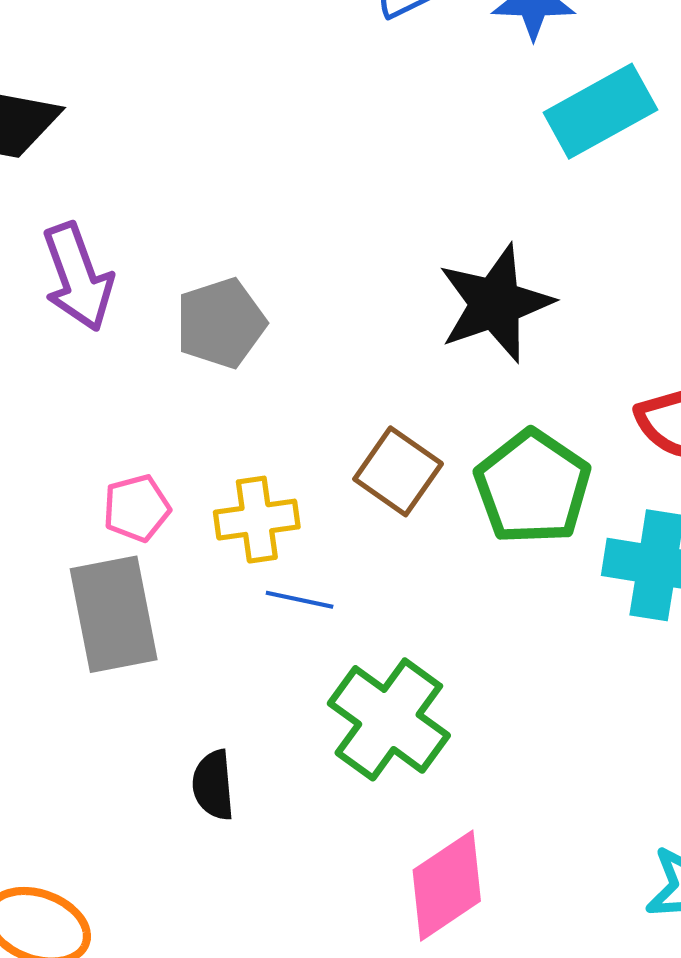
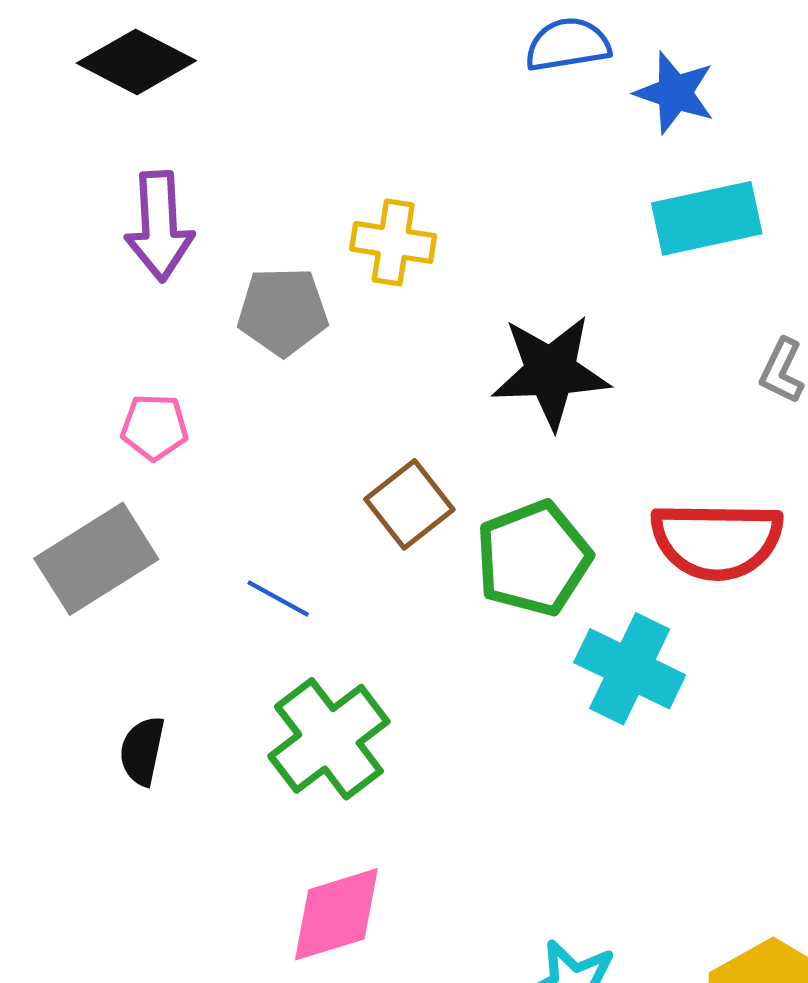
pink pentagon: (137, 508) -> (154, 427), moved
yellow cross: (257, 520) -> (393, 242), moved
gray rectangle: (114, 614) -> (96, 559), turned 52

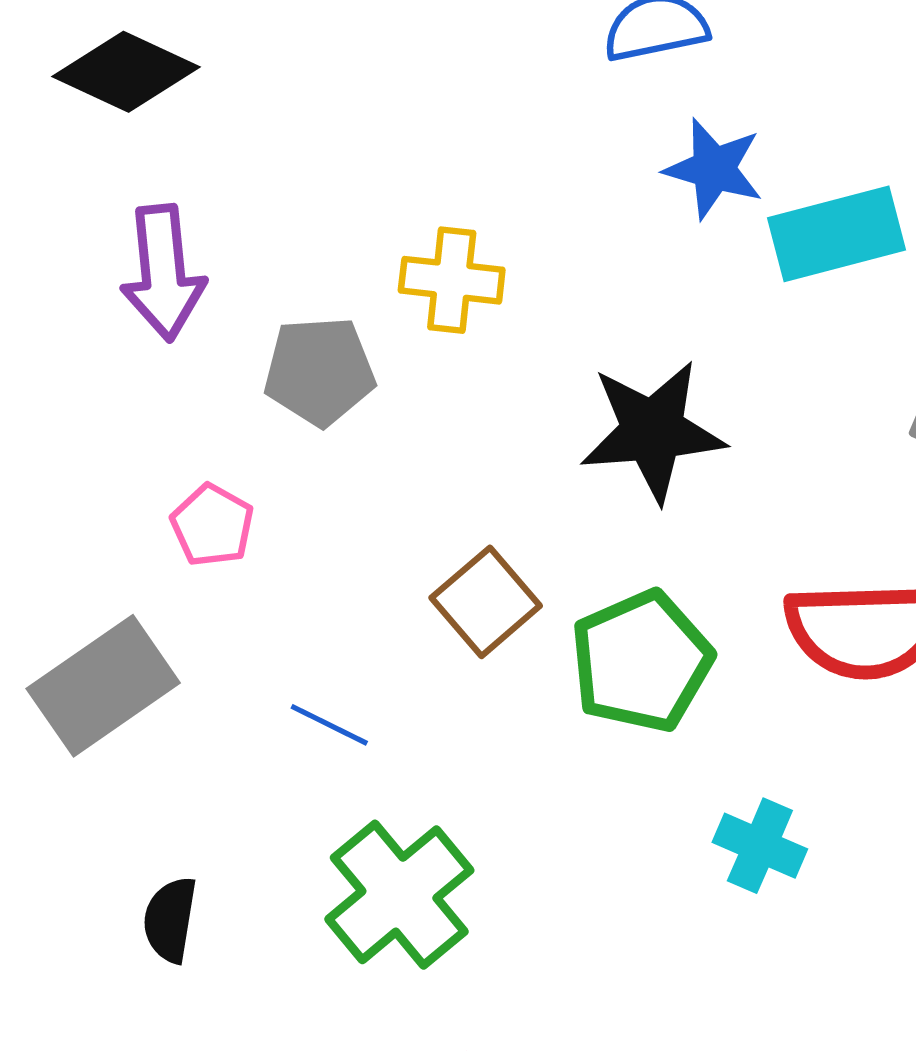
blue star: (675, 93) -> (714, 169), moved
pink pentagon: (154, 427) -> (212, 525), moved, turned 30
cyan cross: (630, 669) -> (760, 846), moved, size x0.7

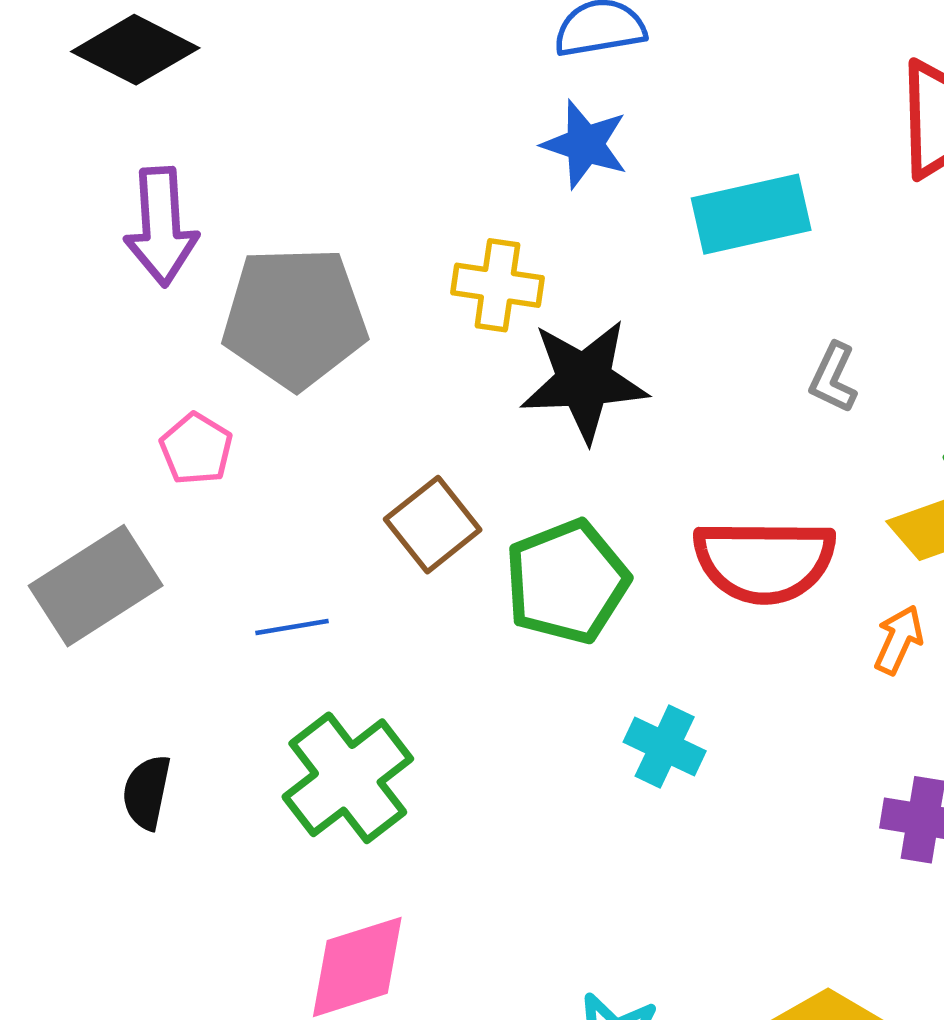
blue star: (714, 169) -> (585, 144), moved
yellow cross: (452, 280) -> (497, 285), moved
gray pentagon: (319, 371) -> (295, 318), size x1.5
blue line: (329, 725) -> (292, 627), turned -38

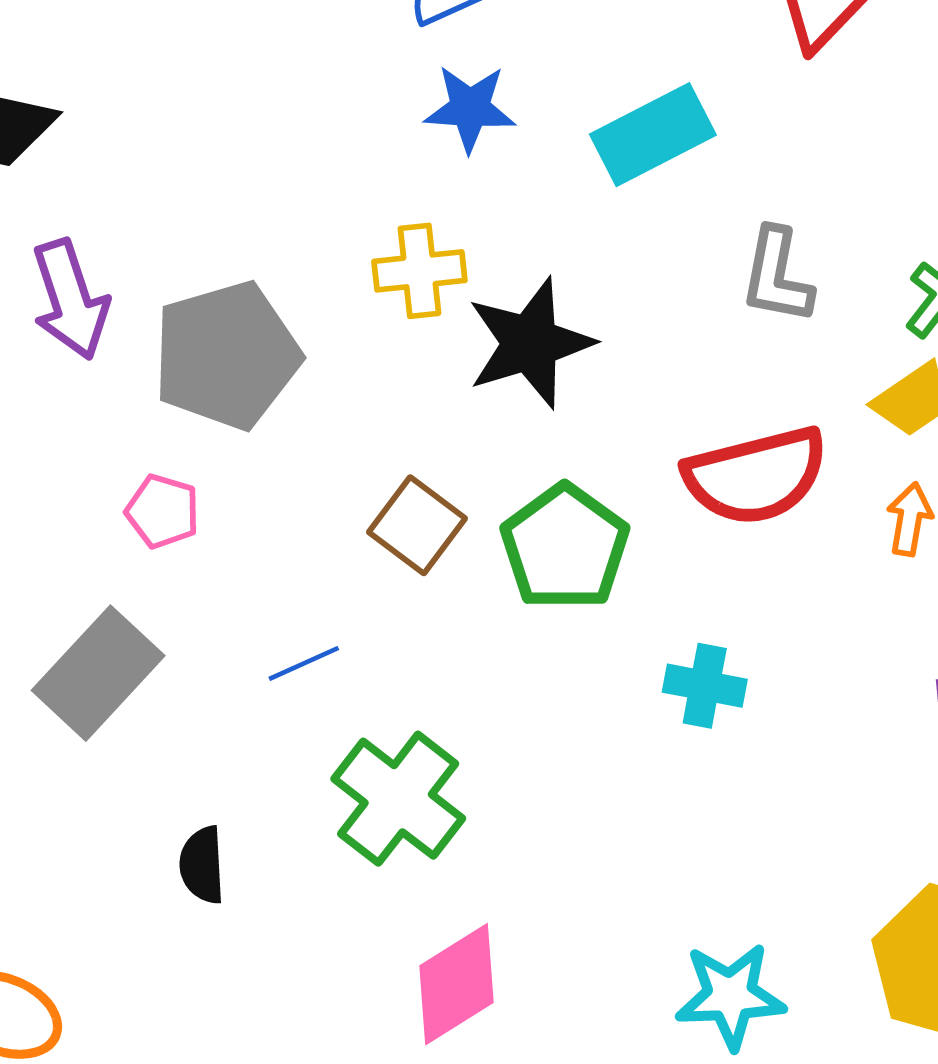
gray L-shape: (833, 378) -> (777, 276), size x1.4

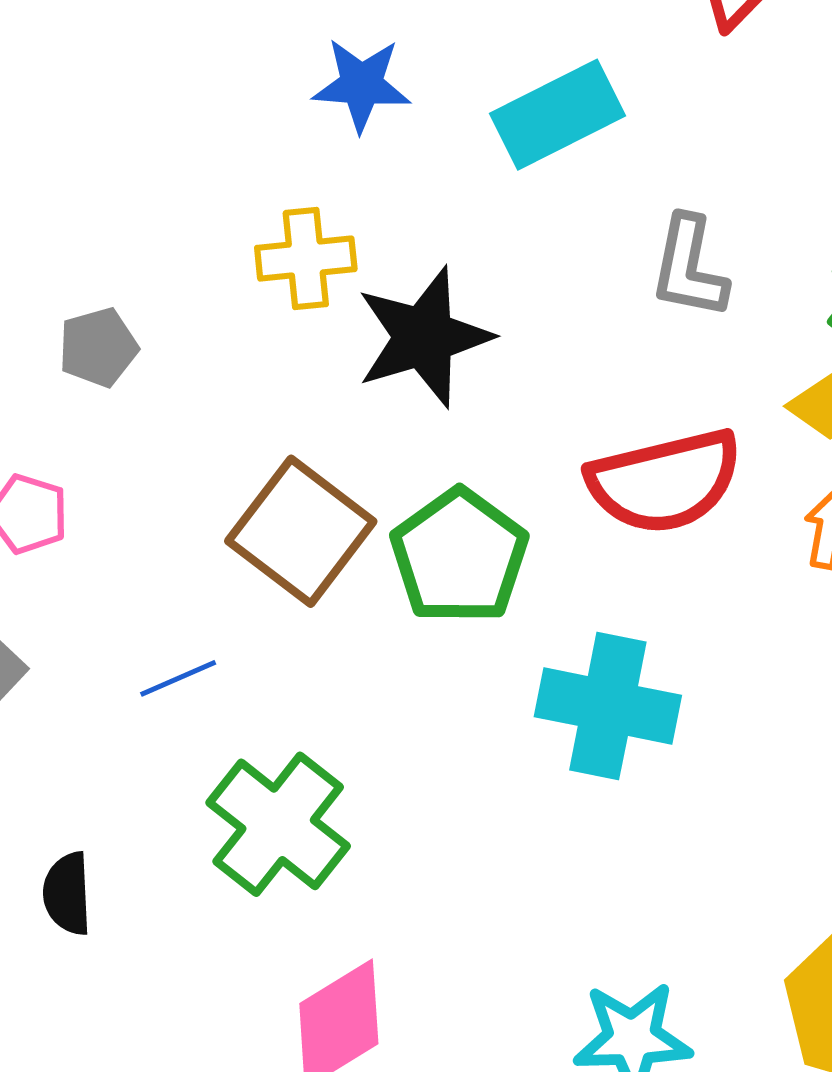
gray pentagon: (226, 355) -> (98, 347), size x0.5
brown square: (417, 525) -> (301, 531), size x1.4
cyan cross: (705, 686) -> (608, 706), size x1.6

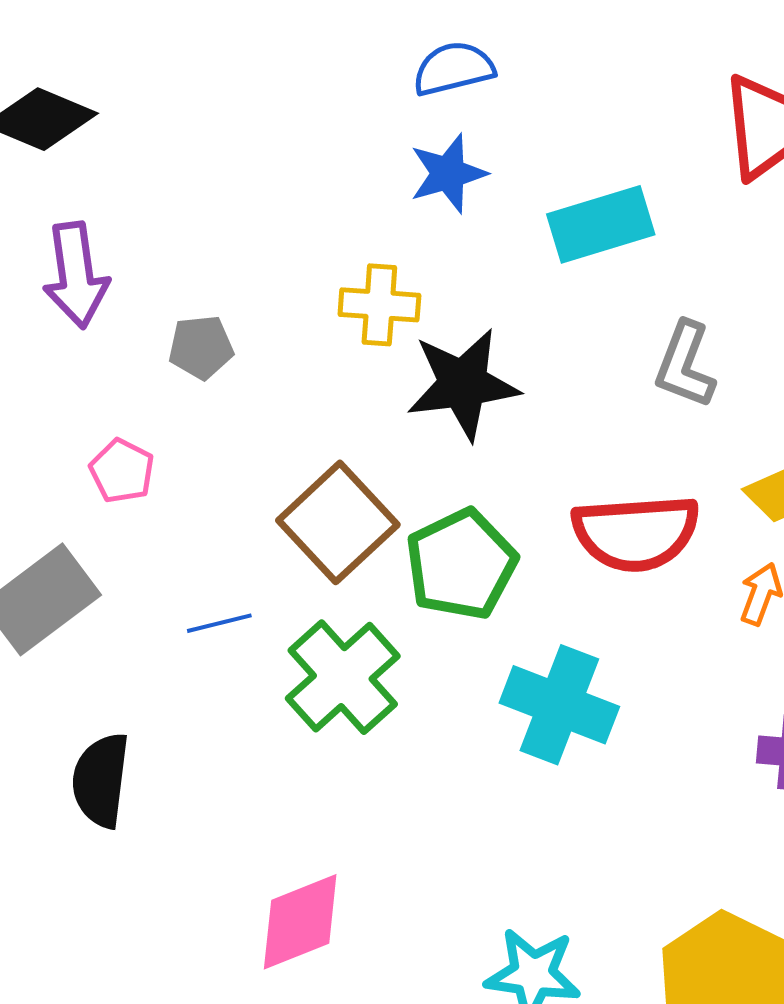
blue star: (361, 85) -> (448, 173), turned -30
green cross: (278, 824) -> (343, 677), moved
black semicircle: (67, 894) -> (101, 780), size x1.4

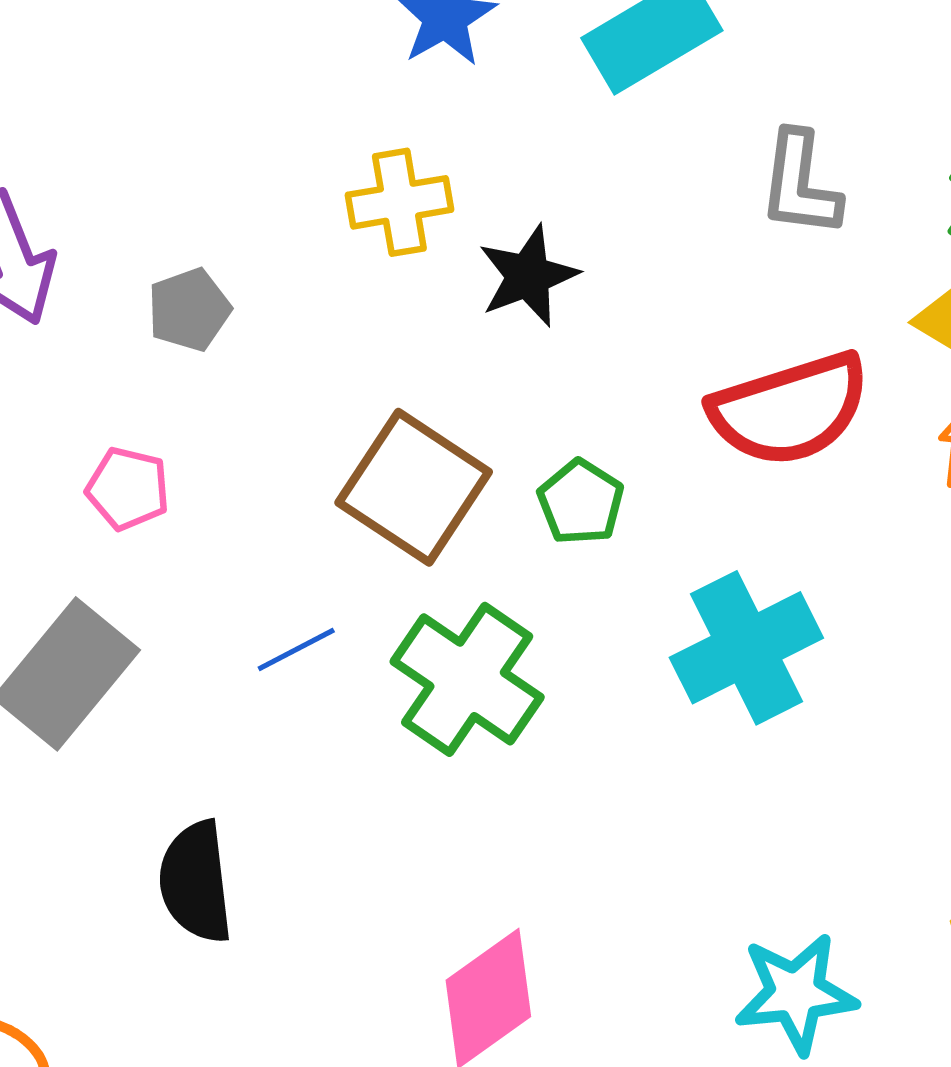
black star: (463, 384) -> (528, 276), size x0.7
green pentagon: (461, 564) -> (581, 502), size x0.6
cyan cross: (559, 705) -> (746, 648), turned -34

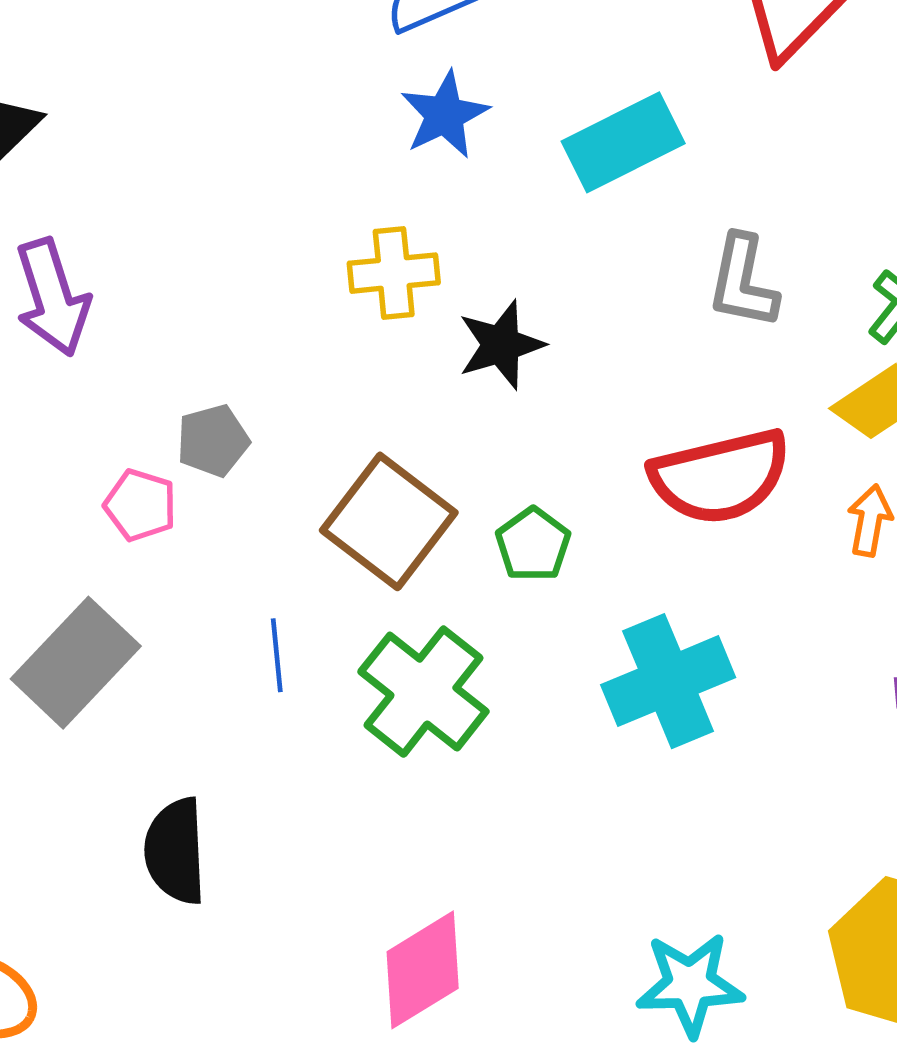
gray pentagon: (189, 310) -> (213, 441), moved
blue line: (296, 649) -> (277, 655), turned -72

